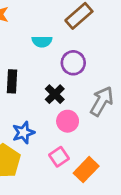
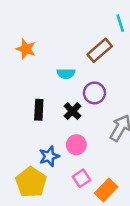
black cross: (55, 94) -> (72, 111), moved
pink circle: (68, 121) -> (76, 145), moved

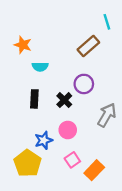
cyan semicircle: (66, 74) -> (40, 67), moved

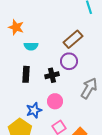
brown rectangle: (88, 46) -> (73, 39), moved
black cross: (64, 100) -> (52, 75), turned 32

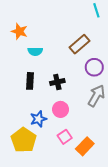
purple circle: (69, 61) -> (94, 67), moved

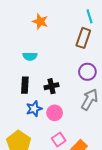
orange star: (19, 31) -> (40, 21), moved
brown rectangle: (80, 44) -> (83, 38), moved, turned -30
blue star: (38, 119) -> (34, 109), moved

